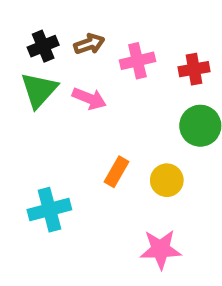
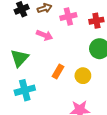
green triangle: (39, 90) -> (20, 58), moved

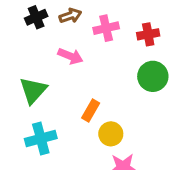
yellow circle: (83, 76) -> (111, 134), moved

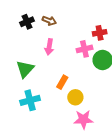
brown arrow: (70, 16) -> (49, 21), turned 40
pink cross: (106, 28) -> (84, 49), moved
pink arrow: (70, 56) -> (49, 47), turned 77

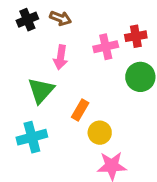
pink cross: (84, 49) -> (106, 47), moved
green triangle: (25, 69) -> (41, 90), moved

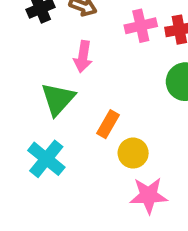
pink cross: (106, 47) -> (141, 26), moved
cyan cross: (32, 137) -> (46, 159), turned -36

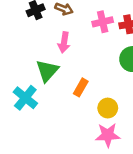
yellow circle: (133, 153) -> (108, 108), moved
cyan cross: (46, 159) -> (25, 98), moved

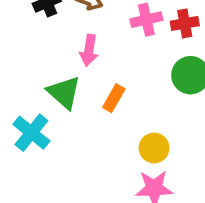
green triangle: (47, 71) -> (64, 92), turned -30
orange rectangle: (81, 87) -> (114, 98), moved

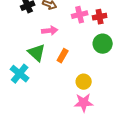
pink arrow: (89, 50) -> (50, 31), turned -105

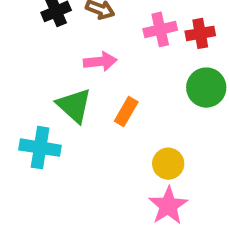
cyan cross: (20, 74) -> (40, 148), turned -30
pink star: (84, 103) -> (168, 206), turned -30

